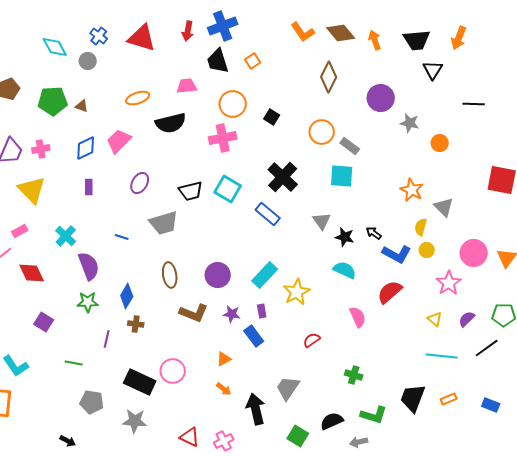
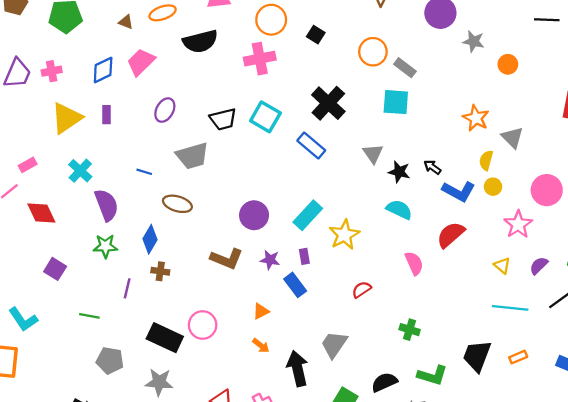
brown triangle: (82, 106) -> (126, 22), moved
yellow triangle: (32, 190) -> (67, 118), moved, turned 40
brown ellipse: (170, 275) -> (177, 204), moved, turned -65

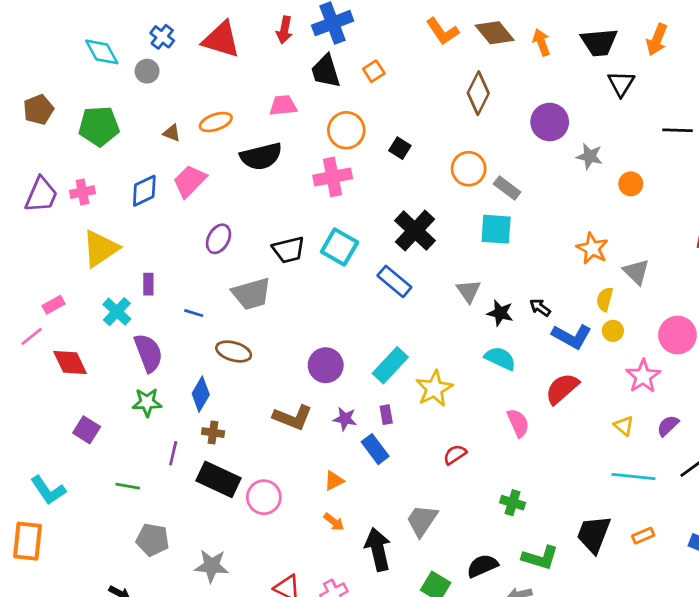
purple rectangle: (107, 115) -> (148, 284), moved
black rectangle: (165, 338) -> (218, 479), moved

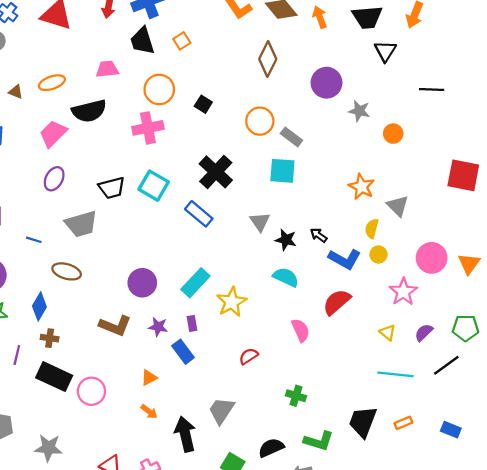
pink trapezoid: (190, 181) -> (53, 134), moved

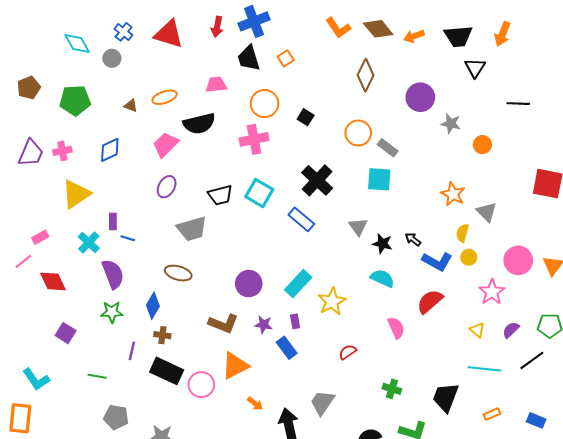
orange arrow: (320, 17) -> (414, 36), turned -90
blue line: (34, 240) -> (128, 238), moved
orange triangle: (149, 378) -> (235, 366), moved, size x1.8
black trapezoid: (363, 422) -> (446, 397), moved

